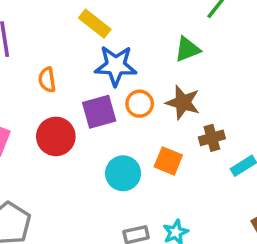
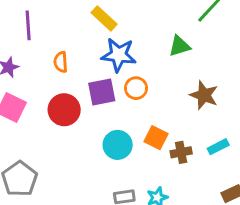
brown star: (183, 102) -> (204, 95), moved
brown cross: (212, 138) -> (181, 152), moved

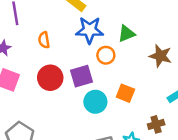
green triangle: (179, 46) -> (127, 34), moved
purple square: (102, 92) -> (81, 76), moved
brown cross: (181, 152) -> (156, 124), moved

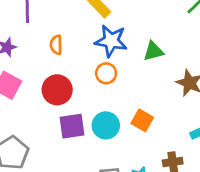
orange circle: (106, 55) -> (106, 73), moved
purple square: (81, 76) -> (72, 126), moved

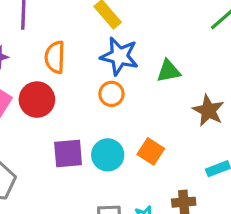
orange semicircle: (56, 45) -> (55, 57), size x1.4
red circle: (57, 90) -> (37, 100), moved

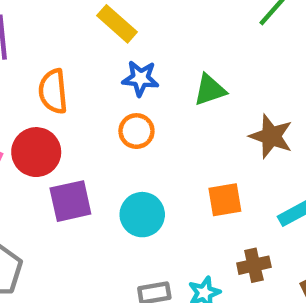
blue star: (119, 56) -> (140, 78), size x0.7
orange square: (151, 151) -> (225, 200), moved, turned -35
purple square: (68, 154) -> (70, 201), moved

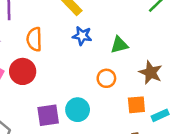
orange circle: (136, 131) -> (106, 78), moved
orange square: (225, 200) -> (136, 105), moved
purple square: (70, 201) -> (48, 115), moved

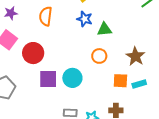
green triangle: (119, 45) -> (104, 29), moved
red circle: (23, 71) -> (33, 53), moved
cyan rectangle: (160, 115) -> (139, 84), moved

